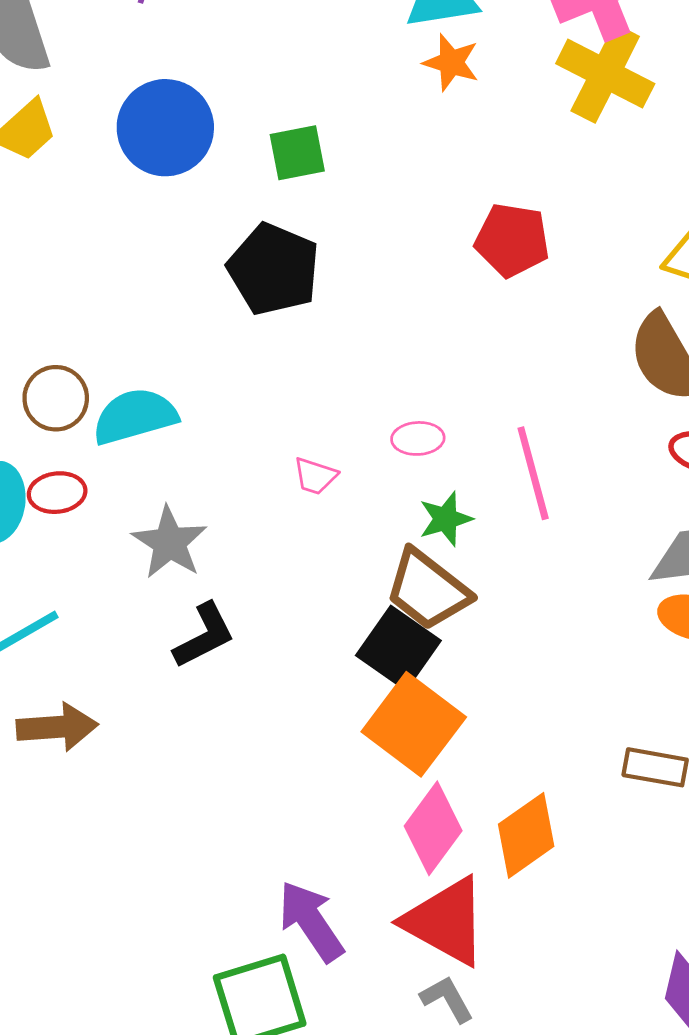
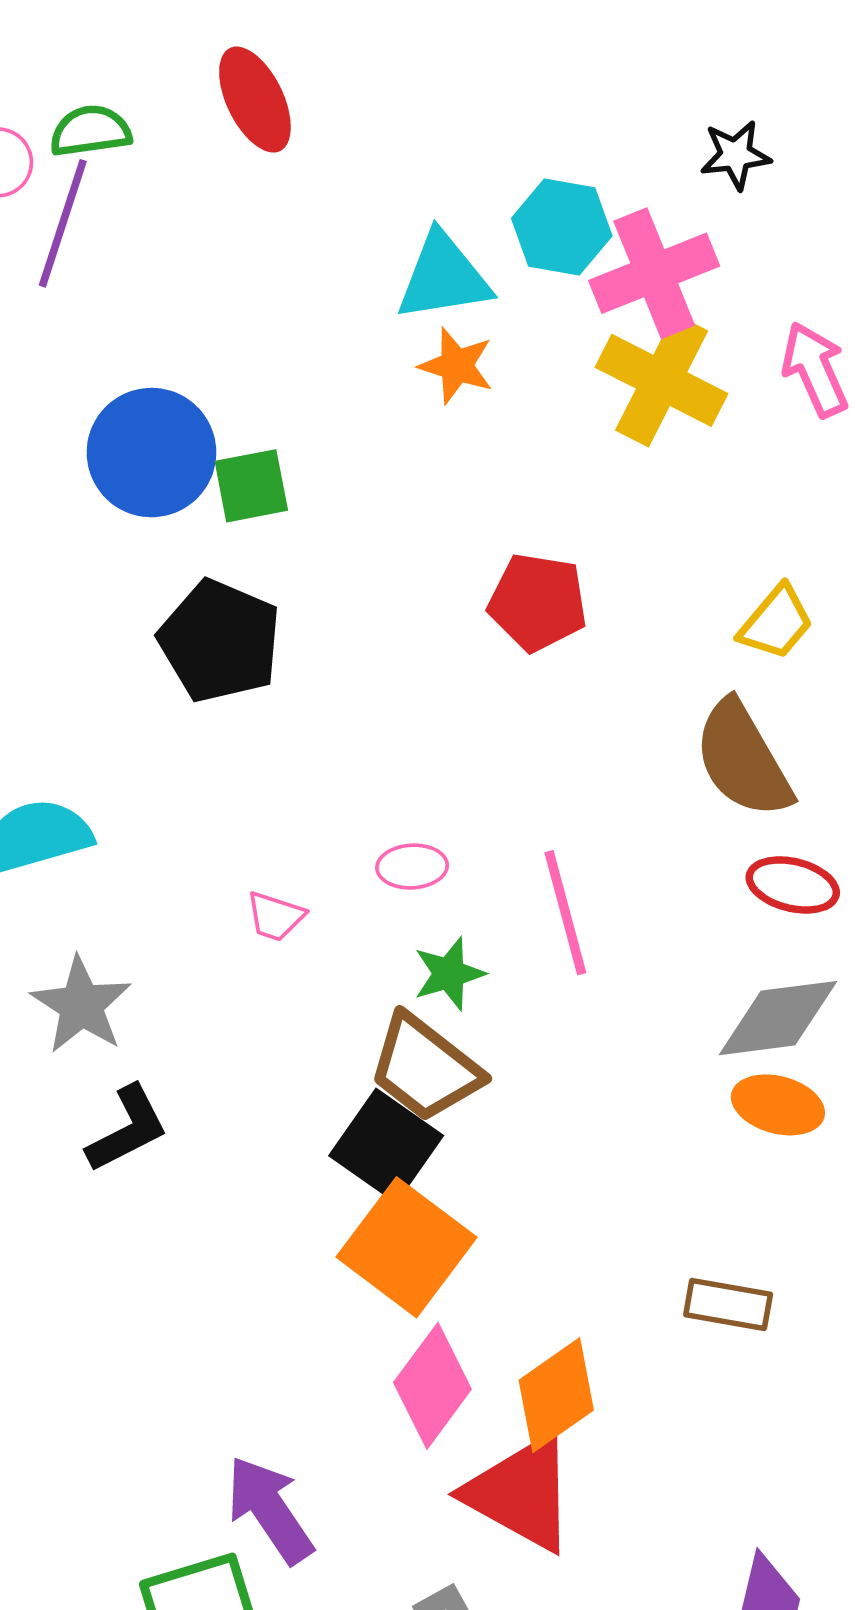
blue circle: (165, 128) -> (151, 453), moved
red triangle: (446, 921) -> (521, 1493), moved

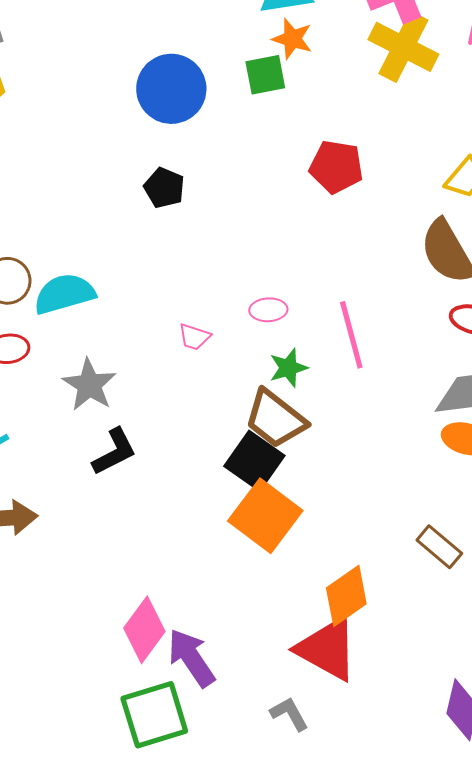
blue circle: (151, 453) -> (171, 89), moved
green square: (251, 486) -> (265, 75), moved
black pentagon: (220, 641) -> (164, 188), size x0.6
brown rectangle: (728, 1305) -> (439, 547), turned 30
pink diamond: (432, 1386) -> (144, 630), moved

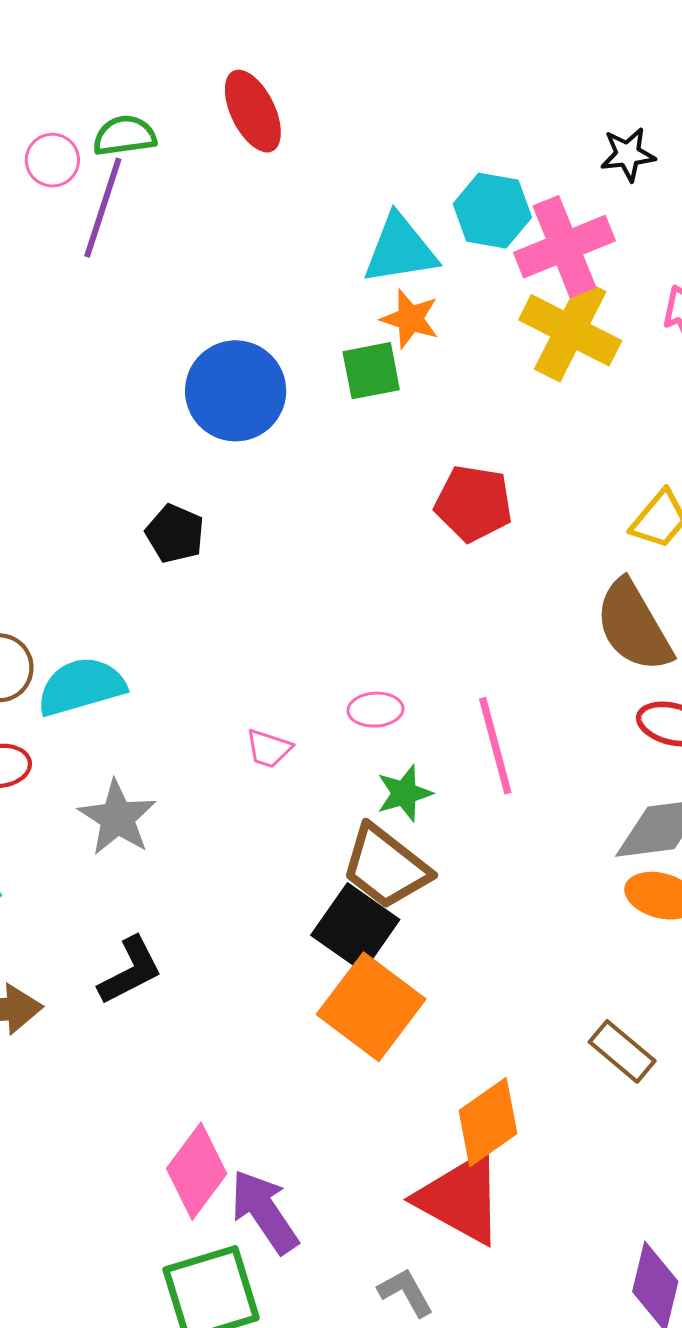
black pentagon: (164, 188) -> (175, 534), moved
black L-shape: (114, 452) -> (130, 971), moved

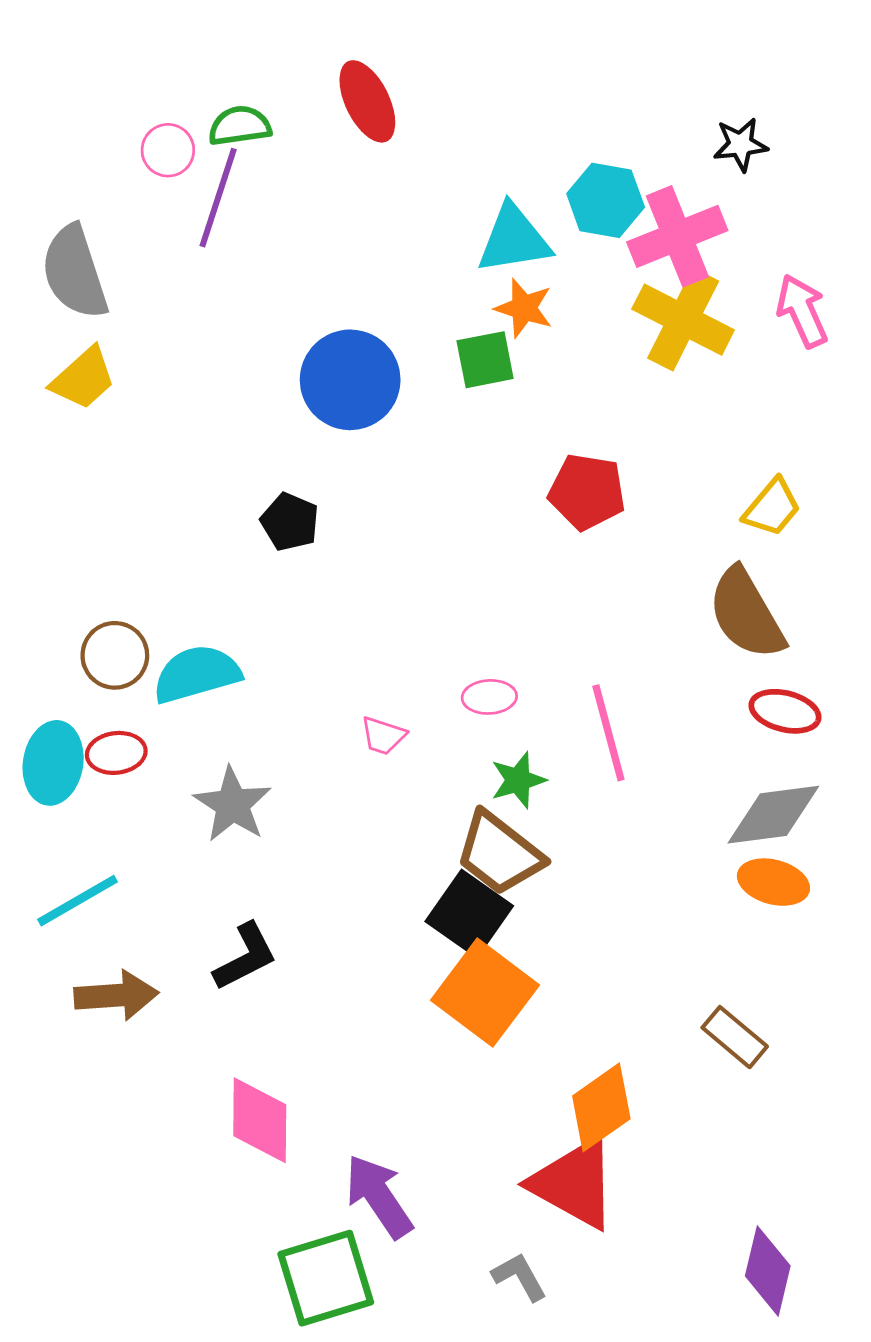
pink diamond: (197, 1171) -> (260, 1120), moved, turned -36

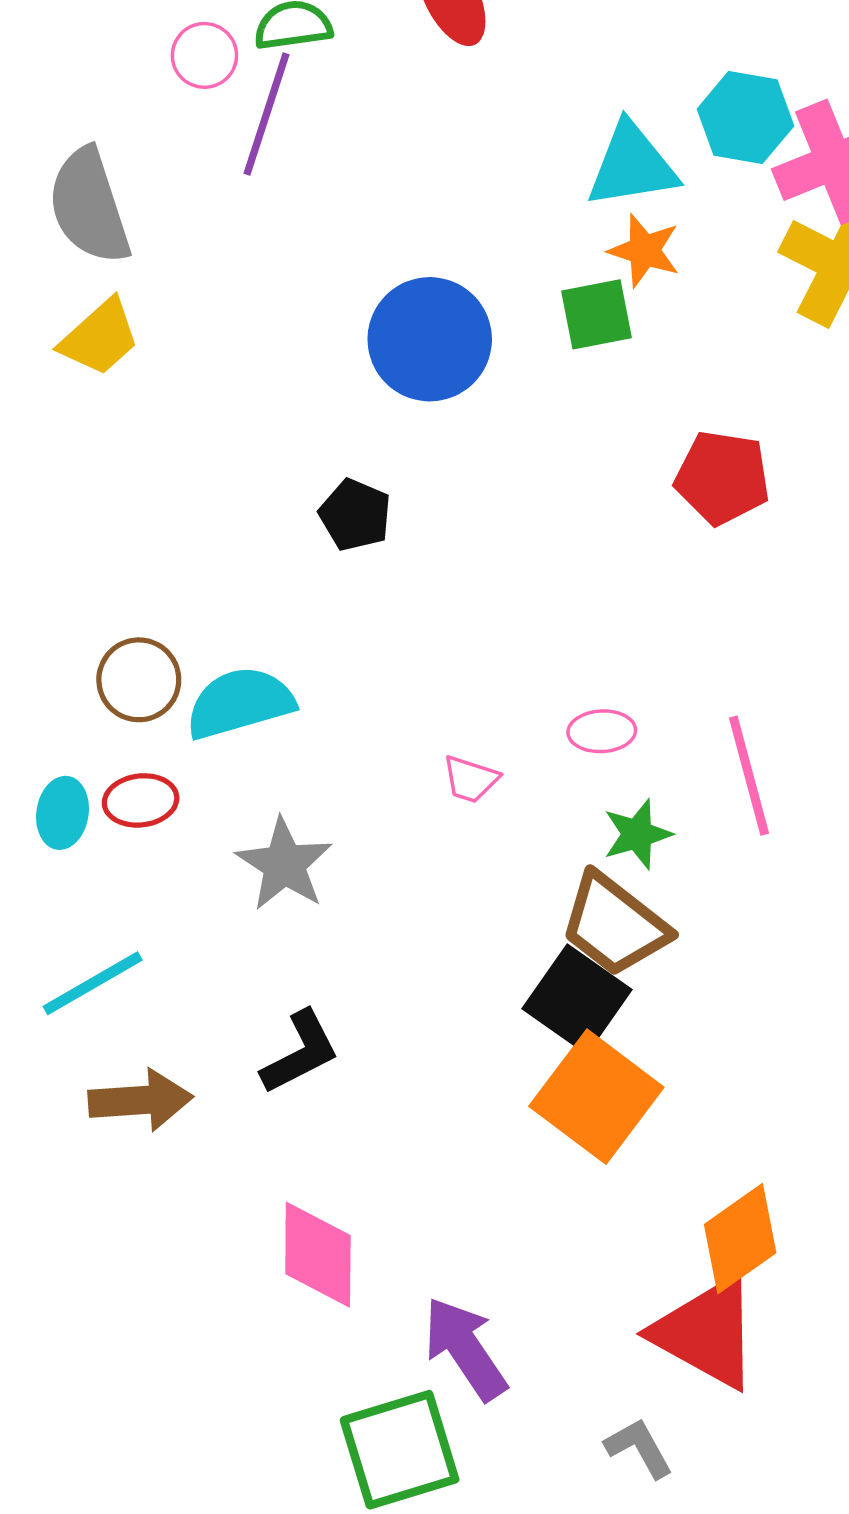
cyan ellipse: (53, 763) -> (63, 813), size x0.7

